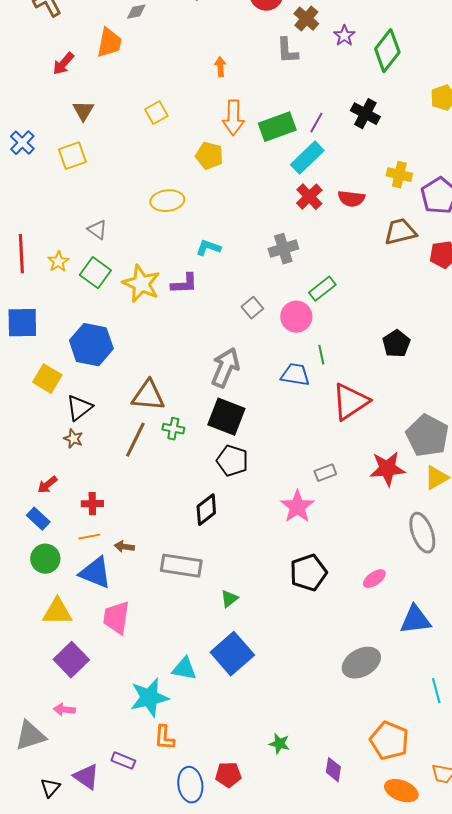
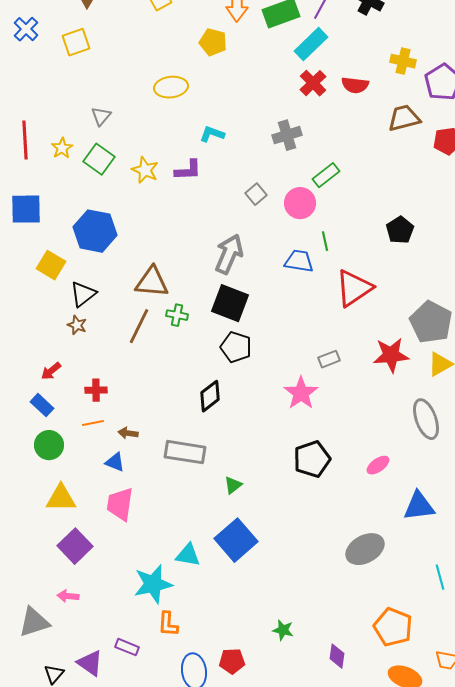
gray triangle: (97, 230) -> (101, 116), turned 35
yellow star: (141, 284) -> (145, 170), size x0.7
blue triangle: (95, 573) -> (115, 462), moved, size x0.6

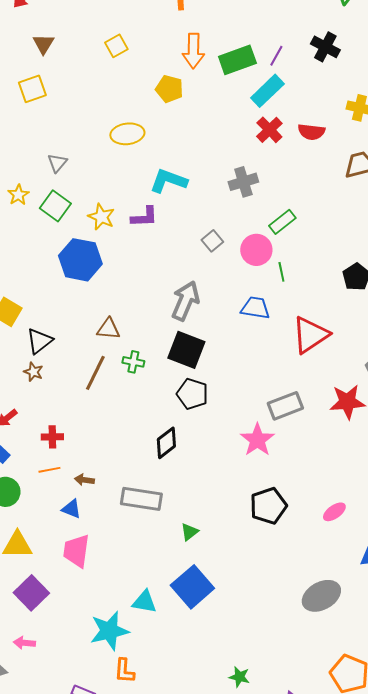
cyan L-shape: (212, 134) -> (168, 181), size x1.5
blue hexagon: (95, 231) -> (80, 260), moved
green line: (325, 241) -> (281, 272), moved
brown triangle: (152, 282) -> (108, 329), size x0.7
gray rectangle: (329, 359) -> (285, 406), size x1.6

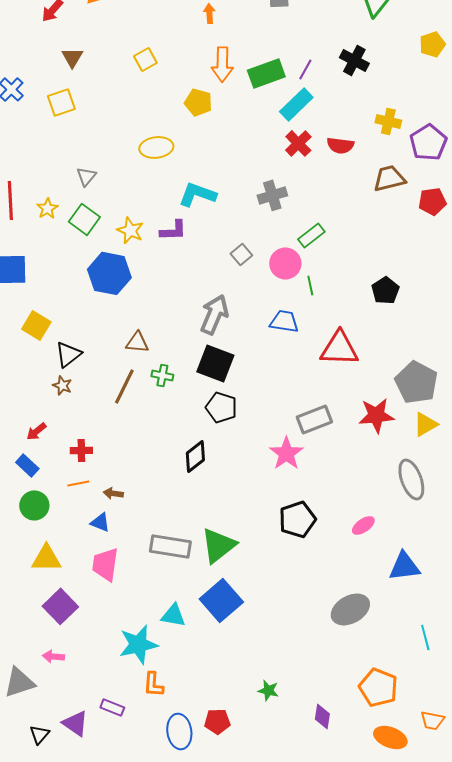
red triangle: (310, 335) -> (339, 348), turned 36
gray rectangle: (141, 499) -> (170, 546), moved
green triangle: (189, 532) -> (218, 545), size x2.0

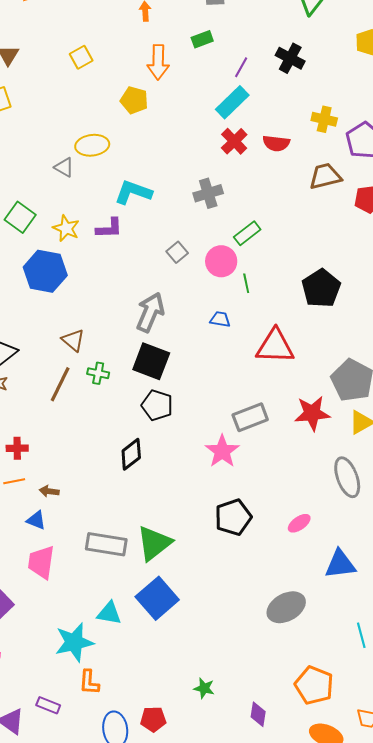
green rectangle: (266, 73) -> (202, 39), moved, size x0.6
gray triangle: (86, 176) -> (64, 167), moved, turned -40
black pentagon: (385, 290) -> (321, 288), size x1.4
blue trapezoid: (284, 321) -> (220, 319), size x0.7
brown triangle: (137, 342) -> (73, 340), turned 35

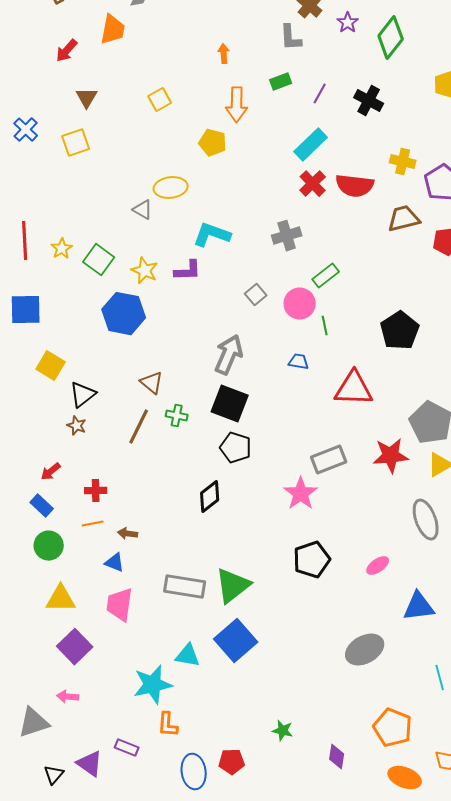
purple line: (241, 67) -> (320, 94), moved
red semicircle: (276, 143) -> (355, 186), size x1.4

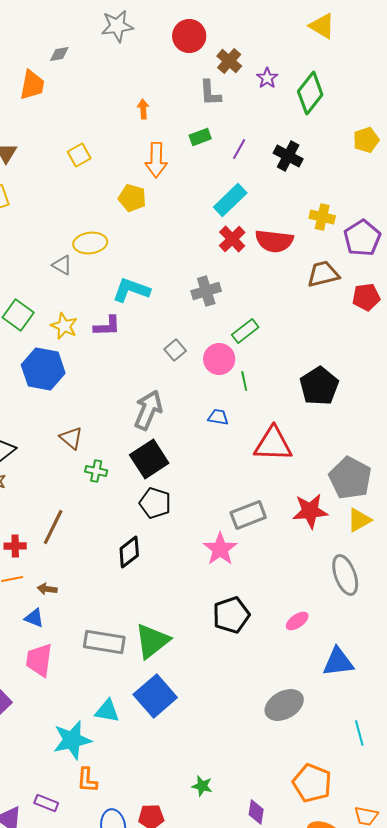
black square: (230, 404) -> (149, 459), turned 36
brown line: (139, 427) -> (53, 527), moved

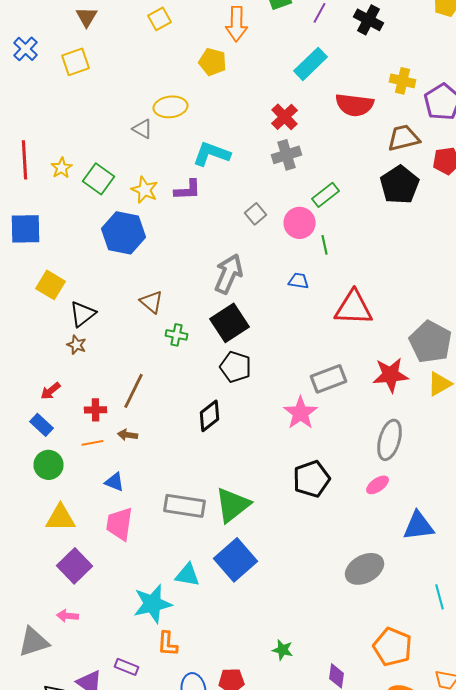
red cross: (232, 239) -> (284, 117), moved
black pentagon: (319, 386) -> (400, 185), moved
gray ellipse: (345, 575) -> (390, 440), moved, turned 36
brown arrow: (47, 589) -> (128, 435), moved

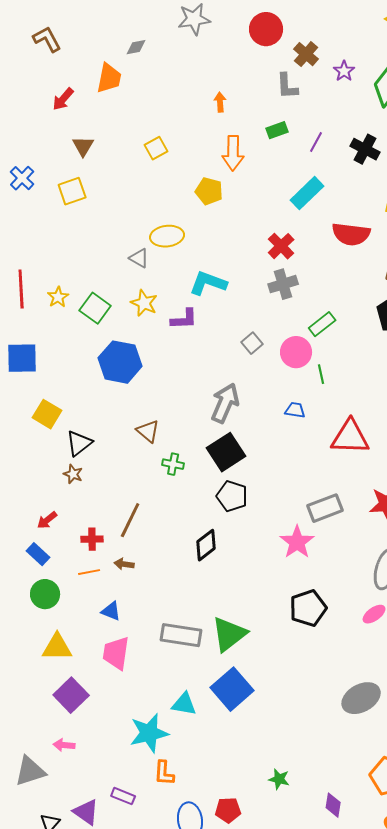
yellow star: (144, 190) -> (144, 303), moved

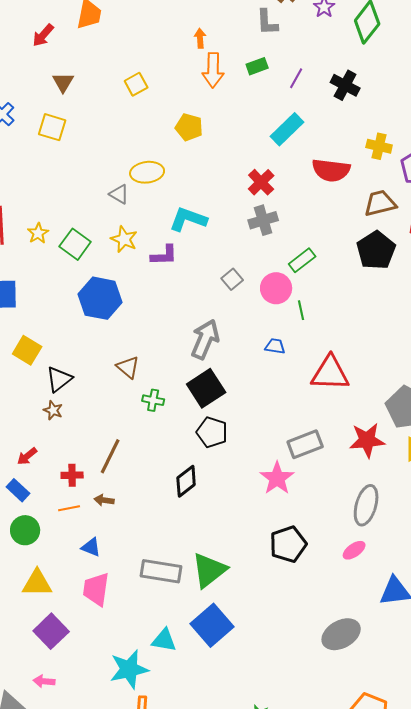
orange arrow: (233, 153) -> (213, 70), moved
yellow square: (72, 191) -> (52, 127), turned 36

